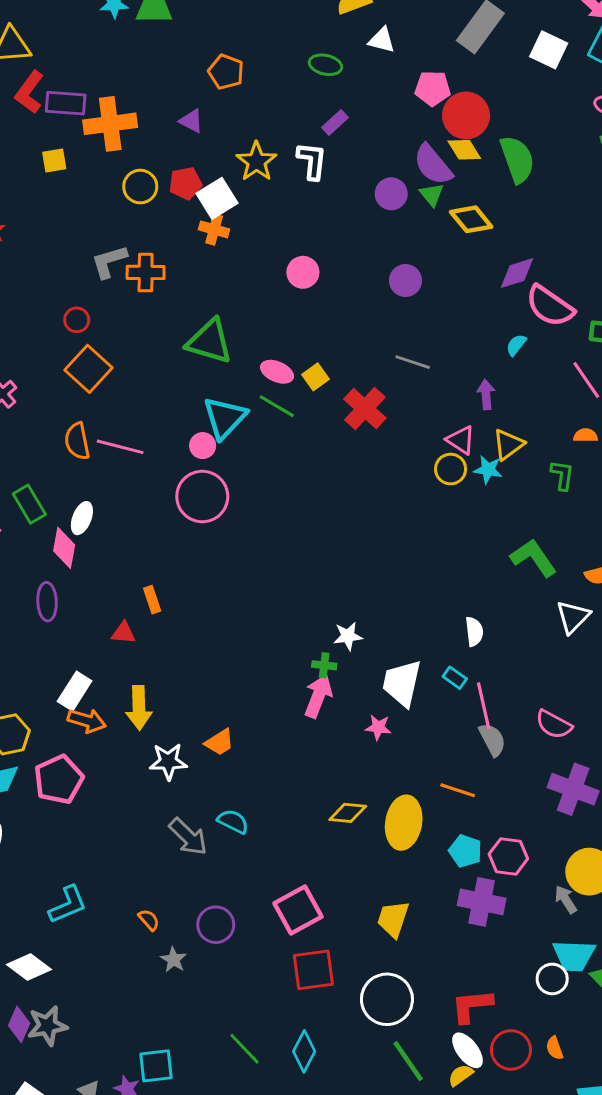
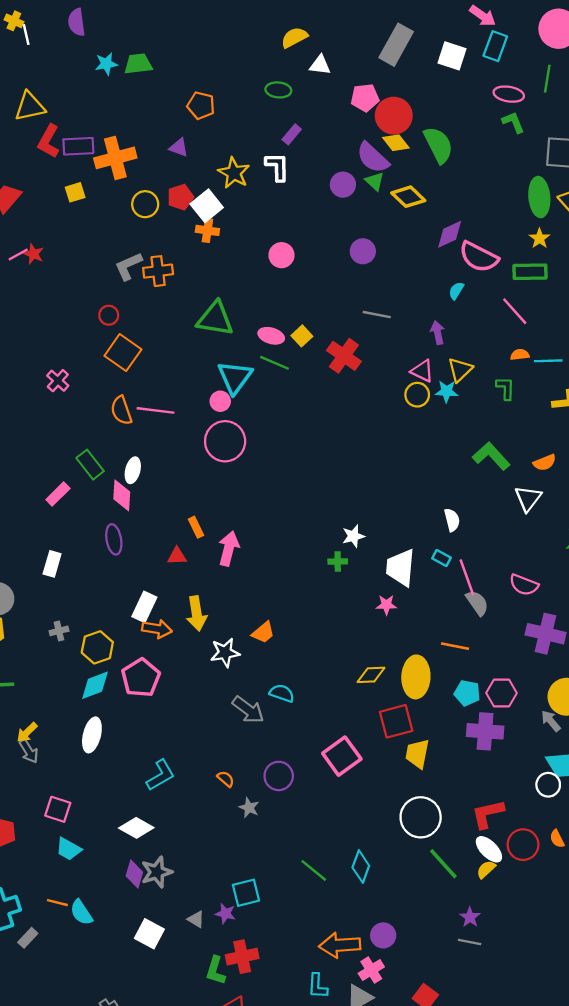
pink arrow: (318, 696) -> (229, 549), moved
red square: (313, 970) -> (396, 721), moved

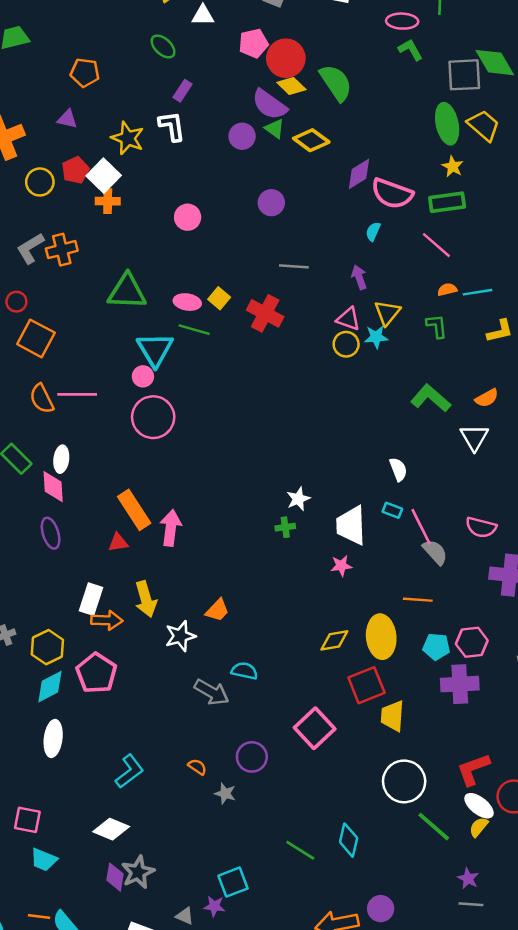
green ellipse: (278, 90) -> (163, 47), turned 45
orange rectangle: (196, 527) -> (134, 510), size x1.8

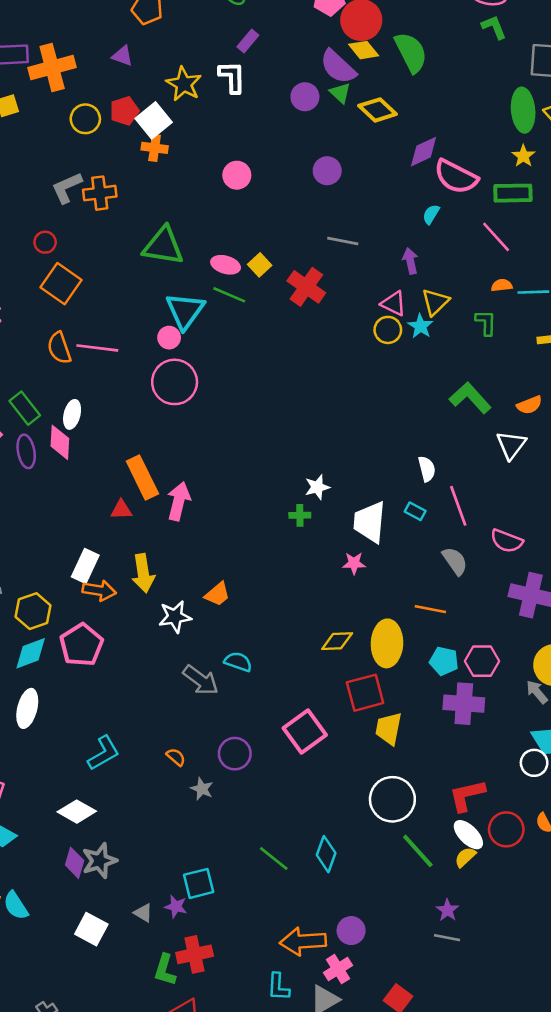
cyan star: (376, 337) -> (420, 326), turned 30
pink line: (421, 527) -> (458, 506), moved
purple ellipse: (51, 533) -> (26, 451), moved

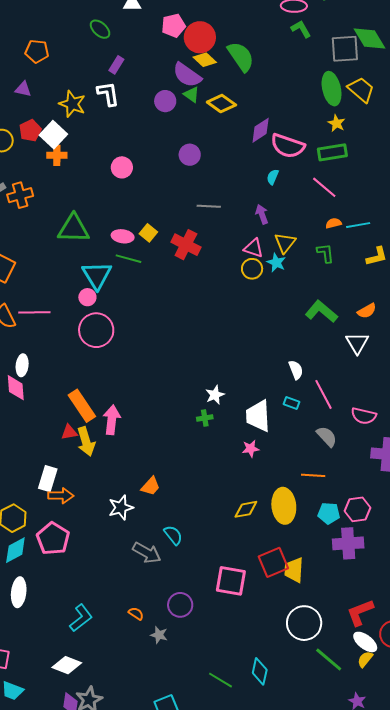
yellow arrow: (143, 573) -> (86, 442), moved
cyan semicircle: (238, 662) -> (173, 535), turned 40
red square: (365, 693) -> (273, 562), moved
pink square: (305, 732) -> (231, 581), turned -36

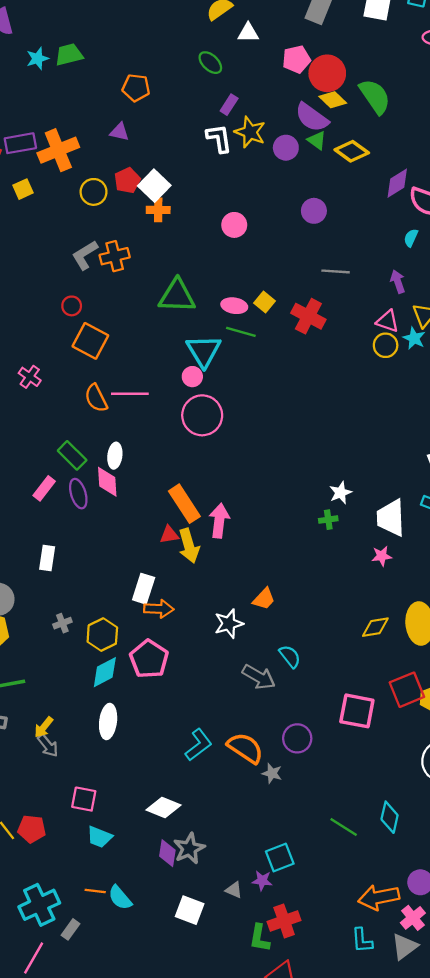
yellow star: (72, 104) -> (250, 132), moved
orange semicircle: (136, 614) -> (245, 748), size x2.0
cyan L-shape: (81, 618) -> (199, 745), moved

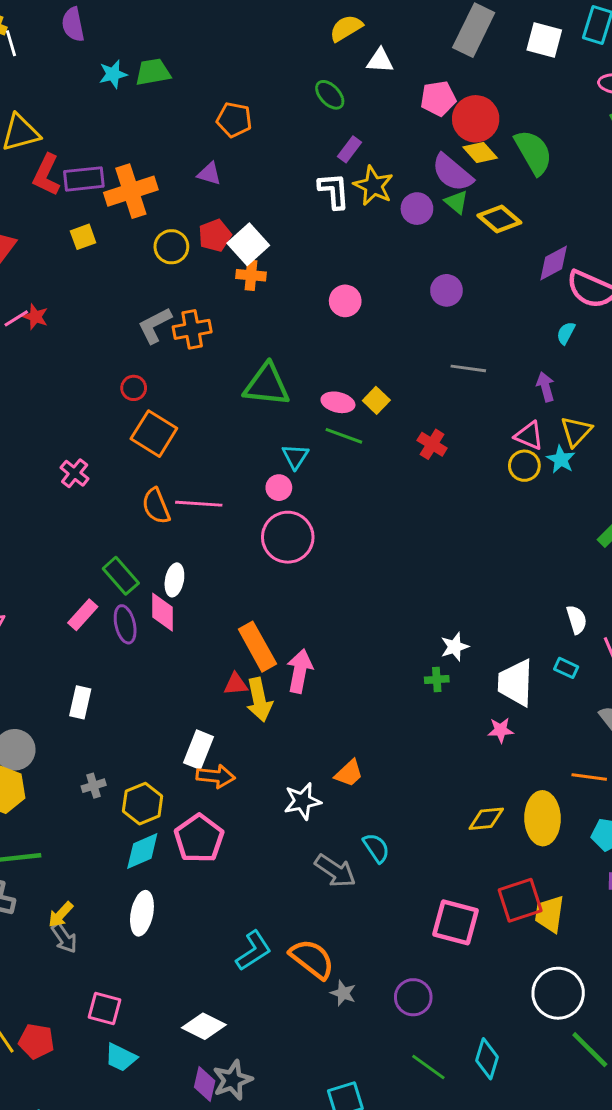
red cross: (308, 316) -> (432, 444), moved, size x0.7
cyan triangle: (204, 351) -> (295, 456), size x0.6
purple circle: (297, 738) -> (413, 997), moved

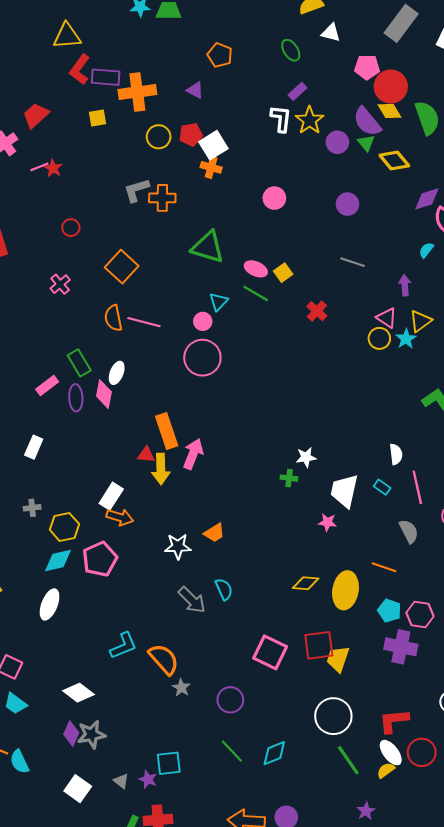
red circle: (134, 388) -> (71, 228), moved
cyan diamond: (487, 1059) -> (274, 753), turned 40

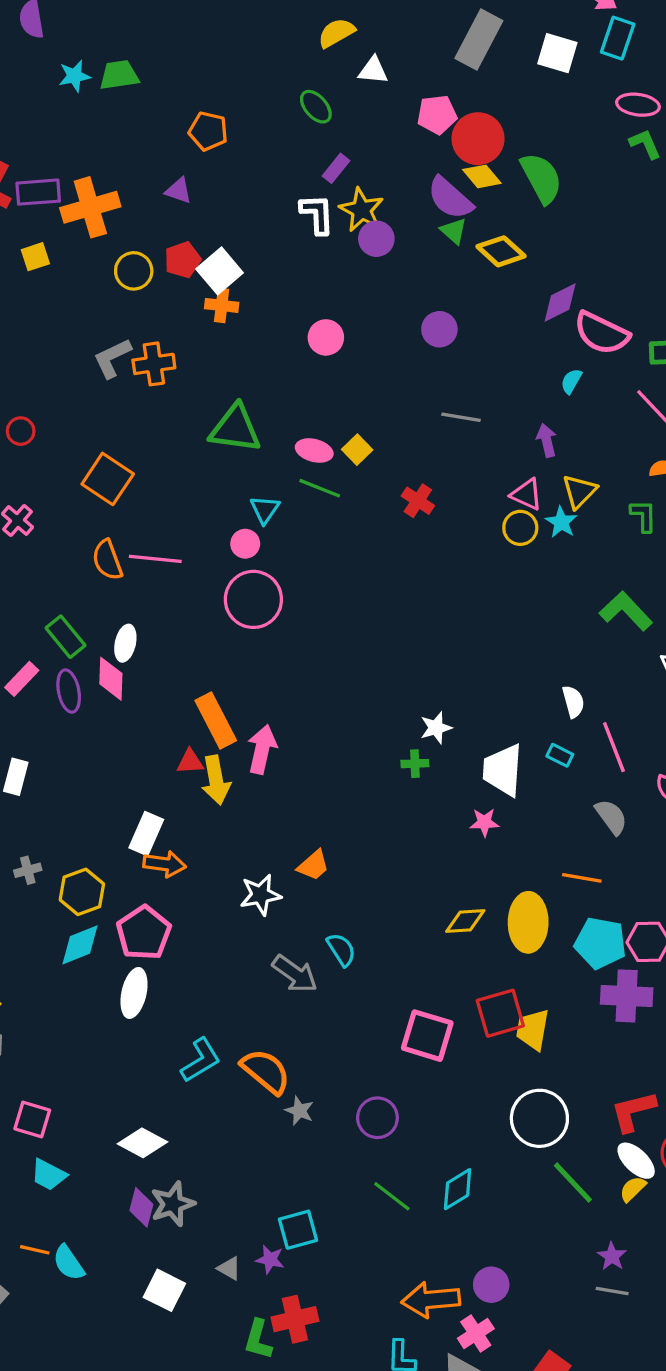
purple circle: (337, 142) -> (376, 239), moved
white ellipse: (50, 604) -> (134, 993), moved
cyan pentagon: (389, 610) -> (600, 943), size x1.4

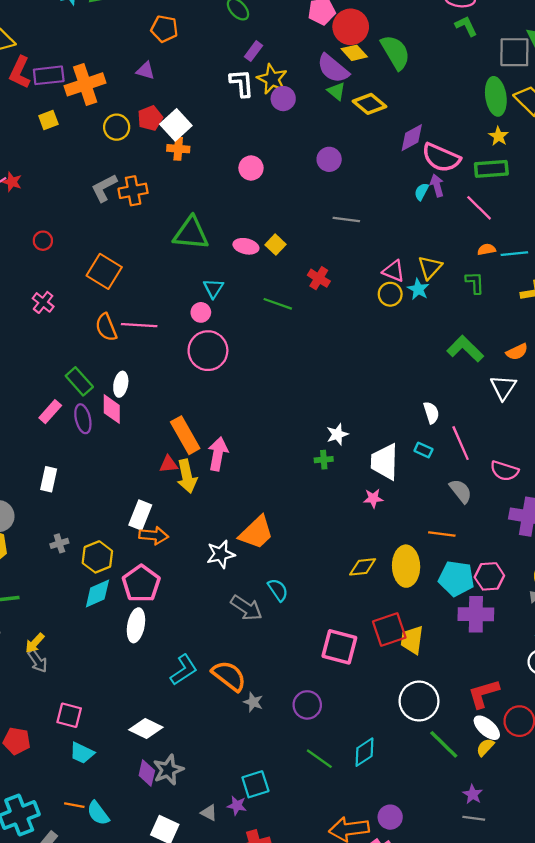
purple arrow: (547, 440) -> (437, 186), moved
green line: (320, 488) -> (278, 304), moved
orange trapezoid: (313, 865) -> (256, 532), size x1.6

